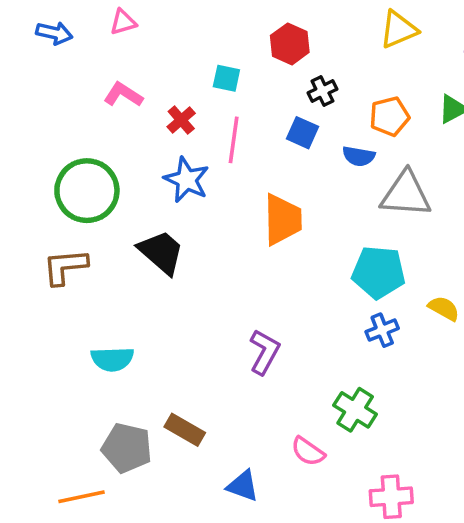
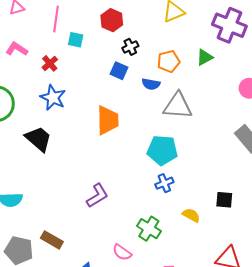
pink line: (234, 140) -> (56, 19), moved
yellow semicircle: (444, 308) -> (191, 215), moved
purple L-shape: (264, 352) -> (97, 196), turned 30

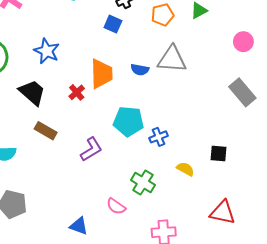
red cross: (50, 63) -> (77, 92), moved
blue semicircle: (151, 84) -> (140, 70), moved
cyan pentagon: (162, 150) -> (128, 121), moved
brown rectangle: (52, 240) -> (46, 131), moved

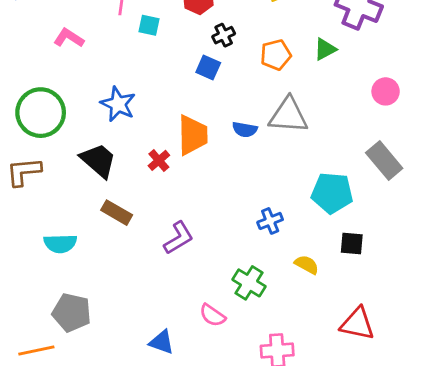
cyan pentagon: (128, 121) -> (332, 193), moved

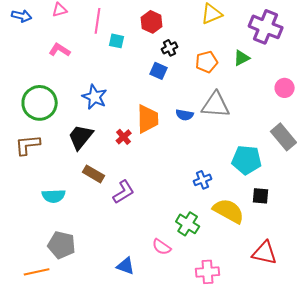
black trapezoid: (98, 160) -> (81, 137), turned -92
purple L-shape: (179, 238) -> (124, 192), moved
yellow semicircle: (307, 265) -> (229, 211), size x1.8

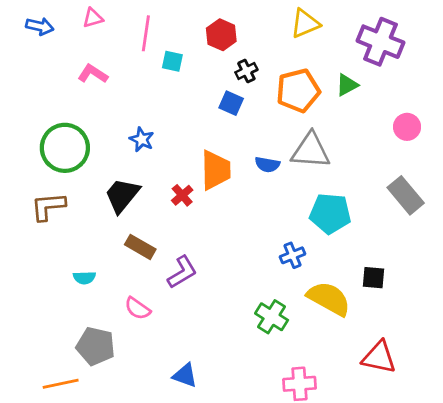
orange pentagon: (207, 62) -> (298, 91), size x1.4
blue star: (95, 97) -> (142, 139), size x0.7
cyan pentagon: (247, 160) -> (330, 213), moved
cyan semicircle: (54, 196) -> (84, 278), size x0.7
pink semicircle: (162, 247) -> (137, 308), moved

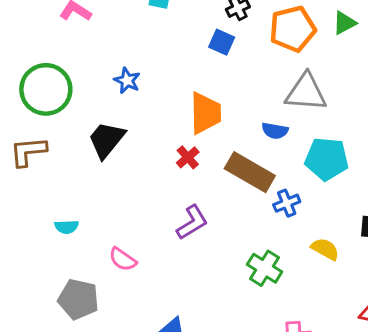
blue semicircle: (267, 165) -> (275, 131), moved
red cross: (182, 195) -> (188, 157), moved
brown rectangle: (140, 247) -> (250, 172), moved, size x1.5
purple L-shape: (182, 272) -> (192, 222), moved
yellow semicircle: (329, 299) -> (325, 249), size x0.6

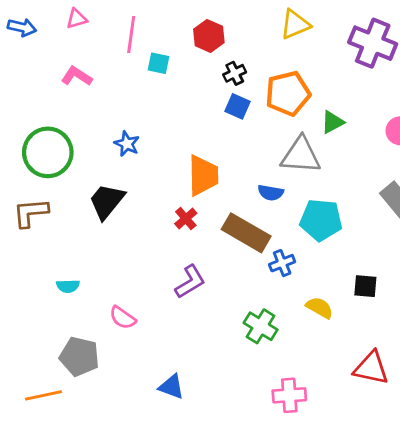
green triangle: (344, 23) -> (332, 122), moved
blue square: (222, 42) -> (238, 106), moved

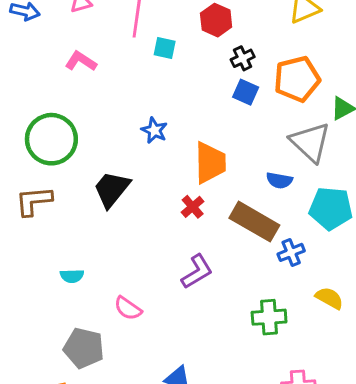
blue star: (127, 144) -> (154, 130), moved
gray triangle: (301, 155) -> (310, 142), turned 39
green cross: (261, 326) -> (269, 317), turned -36

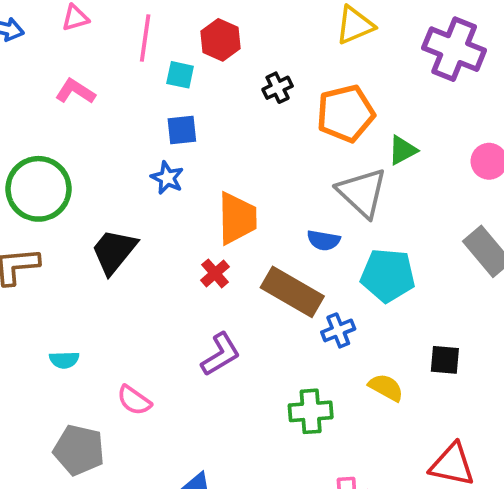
red hexagon: (216, 20) -> (221, 40), moved
blue square: (246, 92) -> (182, 130), moved, turned -30

